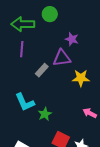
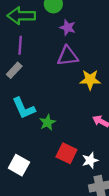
purple star: (72, 39) -> (68, 28), moved
gray rectangle: (42, 70) -> (14, 70), moved

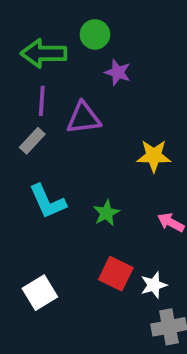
purple triangle: (68, 56) -> (84, 118), moved
green star: (47, 122) -> (106, 213), moved
white square: (19, 165) -> (40, 293), turned 30

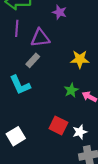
gray rectangle: (32, 141) -> (33, 60), moved
green star: (106, 213) -> (71, 90), moved

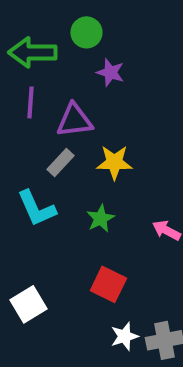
yellow star: (80, 59) -> (114, 162), moved
green star: (71, 90) -> (100, 218), moved
white star: (80, 132) -> (124, 336), moved

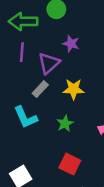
purple star: (110, 72) -> (71, 44), moved
purple triangle: (74, 120) -> (49, 63), turned -35

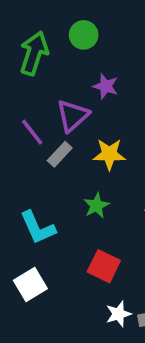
green arrow: (23, 21) -> (34, 53), turned 108
purple line: (22, 52) -> (32, 132), moved, turned -42
cyan L-shape: (26, 117) -> (38, 228), moved

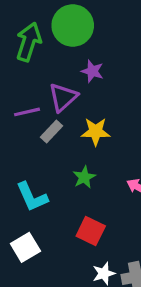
green circle: (84, 35) -> (73, 26), size x1.6
purple line: (32, 132) -> (27, 112), turned -65

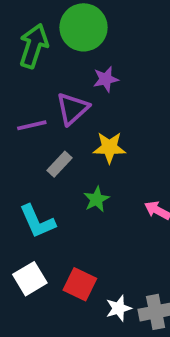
purple star: (92, 71) -> (106, 79), turned -30
gray rectangle: (52, 132) -> (59, 164), moved
red square: (91, 231) -> (80, 284), moved

